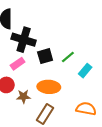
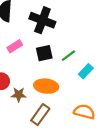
black cross: (24, 40) -> (42, 20), moved
pink rectangle: (18, 64) -> (15, 46), moved

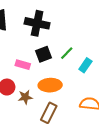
pink rectangle: (15, 46) -> (23, 65), moved, turned 56

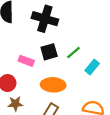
brown star: (25, 97) -> (15, 104), moved

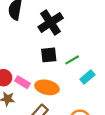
black cross: (45, 19) -> (51, 22), turned 30
pink rectangle: (26, 61) -> (23, 82), moved

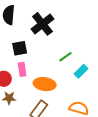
black square: (49, 55) -> (20, 48), moved
pink rectangle: (23, 82) -> (22, 69), moved, turned 56

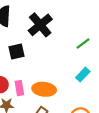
green line: (65, 57) -> (83, 43), moved
pink rectangle: (22, 69) -> (19, 88), moved

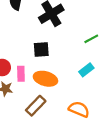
black square: (16, 52) -> (41, 50), moved

